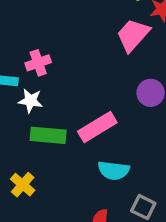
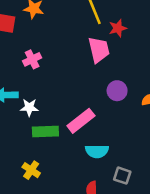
pink trapezoid: (133, 35) -> (99, 50), turned 132
pink cross: (38, 63) -> (32, 59), moved

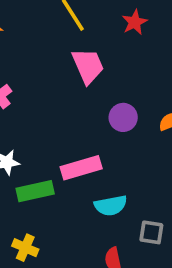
red star: (118, 28) -> (135, 22), moved
pink rectangle: (81, 121) -> (81, 168), turned 32

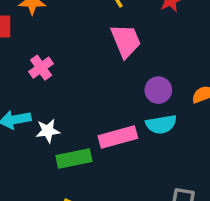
cyan semicircle: (111, 206) -> (161, 124), moved

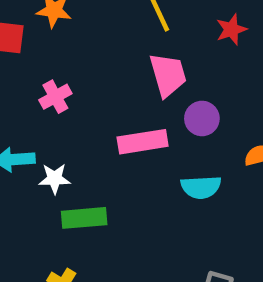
purple circle: (158, 90) -> (202, 118), moved
pink rectangle: (118, 137) -> (143, 142), moved

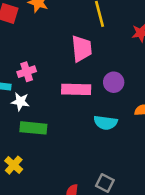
pink trapezoid: (168, 75) -> (82, 49), moved
pink cross: (55, 97) -> (27, 72), moved

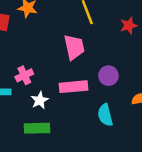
white star: (20, 102) -> (40, 100), moved, turned -30
cyan semicircle: (106, 123) -> (105, 115), turned 75

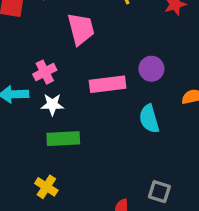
pink trapezoid: (74, 47) -> (81, 29), moved
white star: (40, 100) -> (52, 105), moved, turned 30

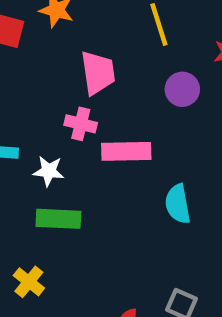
purple circle: (151, 69) -> (182, 89), moved
pink cross: (45, 72) -> (81, 124), moved, turned 35

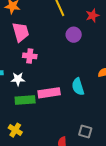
pink trapezoid: (98, 73) -> (21, 32), moved
pink rectangle: (126, 151) -> (49, 93), moved

